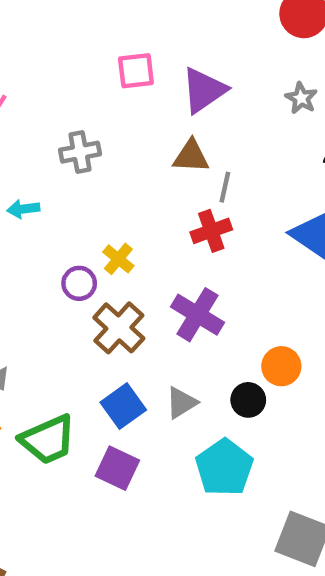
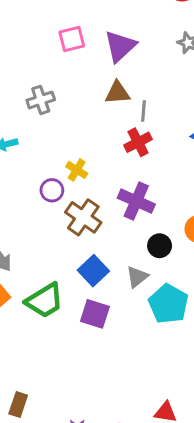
black circle: (248, 400) -> (160, 246), moved
gray triangle: (181, 403) -> (137, 277), moved

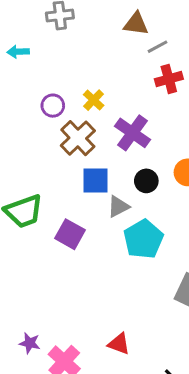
gray line: (143, 111) -> (158, 47), turned 45
red cross: (138, 142) -> (169, 79), moved
yellow cross: (77, 170) -> (94, 100), moved
blue square: (93, 271) -> (95, 180), moved, turned 32

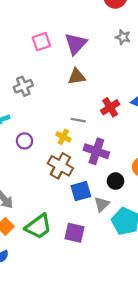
gray line: (158, 47) -> (78, 120), moved, turned 56
purple circle: (53, 106) -> (25, 141), moved

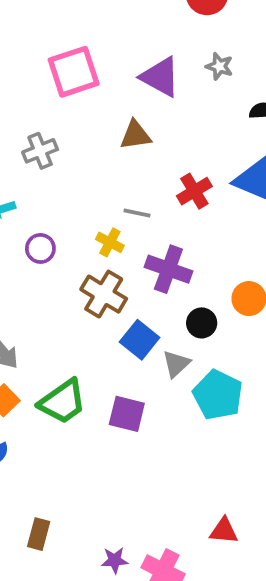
pink square: (41, 42) -> (74, 72), size x1.5
purple triangle: (76, 44) -> (160, 77), moved, turned -45
blue square: (81, 191) -> (140, 340), turned -36

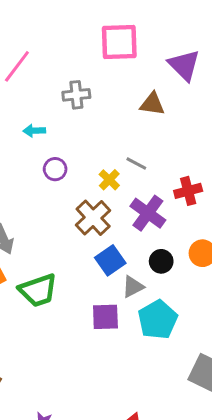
red cross: (194, 191) -> (188, 191), moved
purple square: (127, 414) -> (105, 317), moved, turned -32

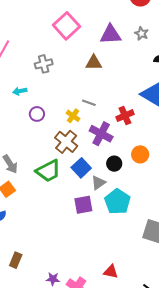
pink square: (119, 42) -> (67, 26), turned -32
purple triangle: (184, 65) -> (111, 35), turned -40
green trapezoid: (38, 290) -> (48, 171), moved

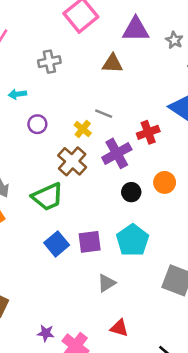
gray star: (142, 33) -> (174, 40), moved
purple cross: (101, 134) -> (117, 153), turned 30
blue square: (81, 168) -> (57, 244), moved
gray triangle: (98, 183) -> (106, 283), moved

